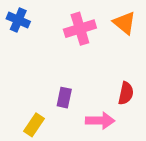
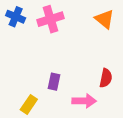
pink cross: (80, 29) -> (50, 19), moved

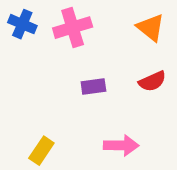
red semicircle: (106, 78) -> (152, 81), moved, turned 54
purple rectangle: (54, 82) -> (93, 86), moved, turned 70

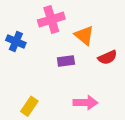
blue cross: (22, 24) -> (16, 41), moved
orange triangle: (151, 28) -> (84, 35), moved

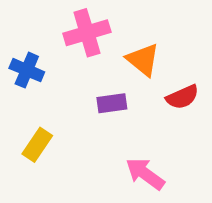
pink arrow: (85, 103) -> (145, 174), turned -145
yellow rectangle: (29, 106) -> (37, 145), moved

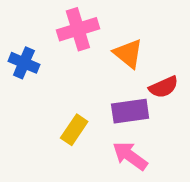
purple rectangle: (112, 103) -> (130, 111), moved, size x1.4
yellow rectangle: (37, 145) -> (74, 130), moved

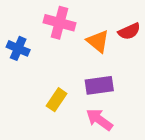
pink cross: (78, 29) -> (59, 23), turned 32
red semicircle: (164, 87) -> (129, 31), moved

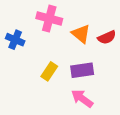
red semicircle: (129, 31) -> (107, 37), moved
yellow rectangle: (57, 100) -> (49, 71), moved

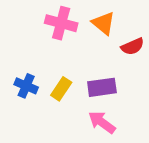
orange triangle: (81, 34) -> (103, 23), moved
blue cross: (15, 40) -> (26, 86), moved

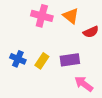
pink arrow: (102, 122) -> (84, 84), moved

